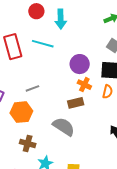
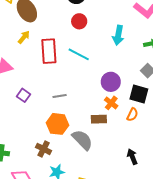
cyan arrow: (61, 19) -> (118, 35), moved
orange hexagon: (21, 112) -> (57, 124), moved

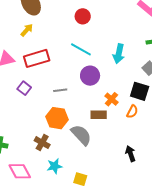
cyan arrow: (118, 35) -> (119, 54), moved
red rectangle: (49, 51) -> (37, 58), moved, turned 75
purple circle: (111, 82) -> (90, 76), moved

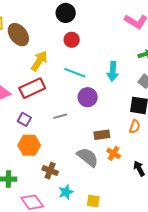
yellow arrow: (27, 30) -> (39, 61), moved, size x1.5
orange cross: (111, 99) -> (114, 153), moved
orange hexagon: (57, 118) -> (29, 145), moved

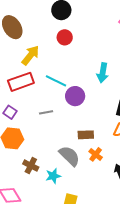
cyan line: (75, 73) -> (56, 81), moved
cyan star: (66, 192) -> (53, 176), moved

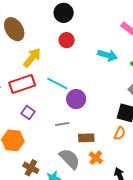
cyan arrow: (103, 73) -> (108, 55), moved, turned -84
purple square: (10, 112) -> (28, 112), moved
gray line: (46, 112) -> (62, 124), moved

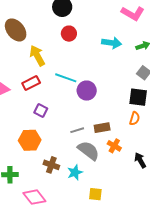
yellow arrow: (32, 58) -> (37, 56), turned -60
red rectangle: (22, 84) -> (31, 83), size x0.7
gray line: (62, 124) -> (77, 130), moved

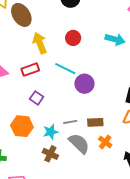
red circle: (69, 34) -> (73, 38), moved
brown cross: (51, 165) -> (50, 154), moved
cyan star: (75, 172) -> (51, 132), moved

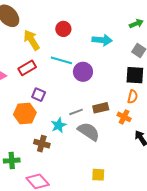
cyan arrow: (115, 39) -> (102, 40), moved
orange hexagon: (22, 126) -> (25, 113), moved
orange cross: (105, 142) -> (124, 117), moved
brown cross: (50, 154) -> (42, 144), moved

